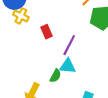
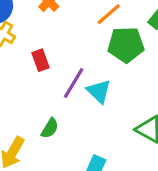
cyan triangle: (68, 66) -> (99, 91), moved, turned 36

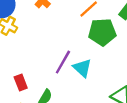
red rectangle: (40, 60) -> (21, 83), moved

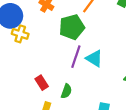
green pentagon: (102, 32) -> (72, 27), moved

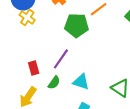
purple line: (76, 57) -> (61, 59), moved
cyan triangle: (94, 59) -> (81, 82), moved, turned -30

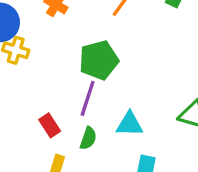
green pentagon: (77, 25) -> (99, 60), moved

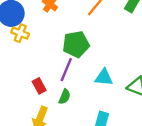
cyan triangle: (130, 124) -> (104, 77), moved

